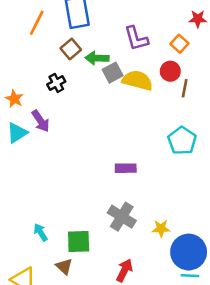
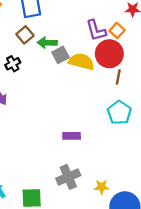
purple L-shape: (136, 38) -> (96, 30), moved
red circle: (170, 71) -> (109, 54), size x1.6
brown line: (185, 88) -> (118, 77), moved
gray cross: (122, 217) -> (68, 177), turned 35

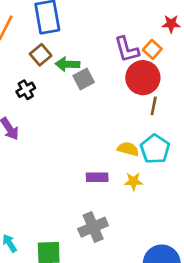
yellow semicircle: (82, 62) -> (128, 149), moved, size x0.7
yellow star: (102, 187) -> (133, 181), moved

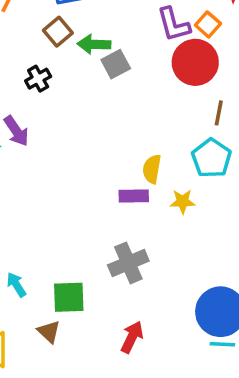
brown line: (154, 106) -> (219, 113), moved
yellow semicircle: (128, 149) -> (152, 169), moved, turned -95

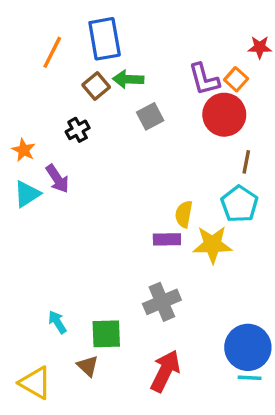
green arrow: (94, 44) -> (128, 79), moved
yellow star: (183, 201) -> (212, 245), size x1.6
red arrow: (132, 337) -> (165, 371), size x1.4

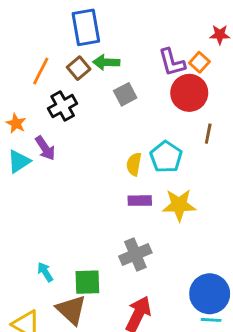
orange line: (52, 52) -> (41, 71), moved
black cross: (78, 130) -> (63, 106), size x1.4
cyan pentagon: (239, 204) -> (166, 157), moved
yellow semicircle: (184, 214) -> (134, 164), moved
brown triangle: (88, 366) -> (71, 310), size x1.6

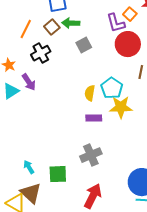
orange square: (199, 62) -> (130, 14), moved
yellow star: (179, 205) -> (121, 107), moved
brown triangle: (71, 310) -> (31, 193), moved

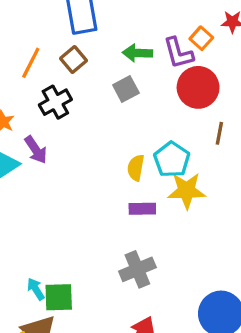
green arrow: (71, 23) -> (137, 53), moved
green square: (58, 174) -> (59, 297), moved

